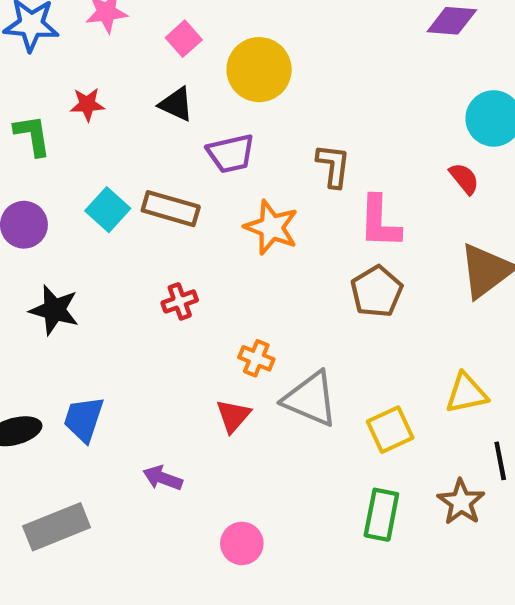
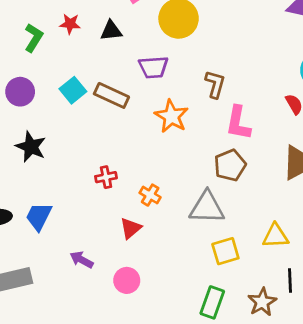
black triangle: (176, 104) -> (111, 31), moved, turned -40
green L-shape: (32, 135) -> (34, 38), turned 32
red cross: (180, 301) -> (106, 177), moved
gray triangle: (310, 399) -> (207, 207), moved, turned -30
pink circle: (242, 543) -> (127, 280), moved

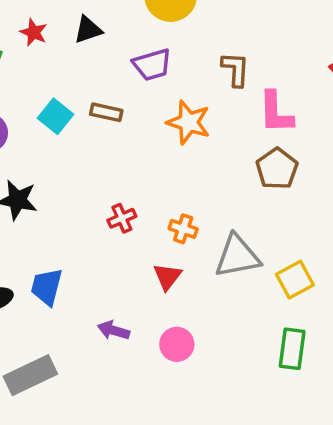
red star: (70, 24) -> (34, 32), turned 30
brown rectangle: (111, 95) -> (106, 112), size x0.7
gray triangle: (207, 207) -> (237, 256), moved

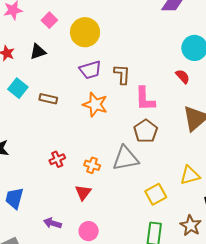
purple trapezoid: (152, 65) -> (90, 70), moved
cyan square: (56, 116) -> (18, 88), moved
gray triangle: (237, 256) -> (126, 158), moved

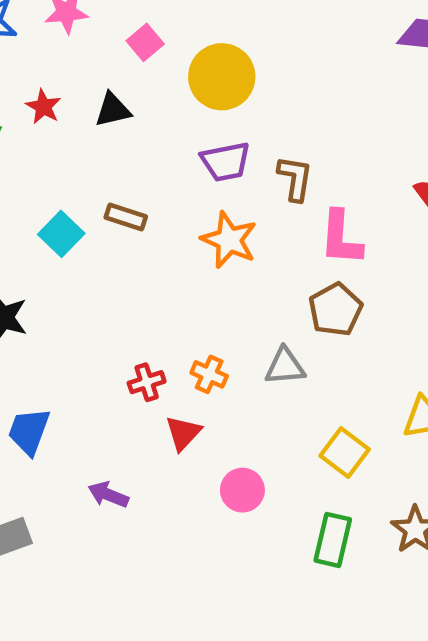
cyan square: (18, 88) -> (61, 234), moved
gray triangle: (126, 158) -> (285, 366), size x0.7
red cross: (57, 159) -> (147, 382), moved
yellow square: (156, 194) -> (345, 453), turned -30
pink circle: (89, 231) -> (242, 490), moved

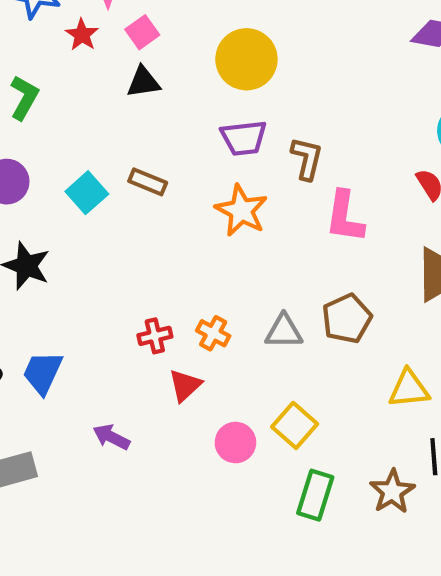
pink square: (145, 42) -> (142, 32), moved
red star: (43, 107) -> (82, 35), moved
brown pentagon: (335, 310) -> (347, 319), moved
yellow square: (345, 453) -> (295, 425), moved

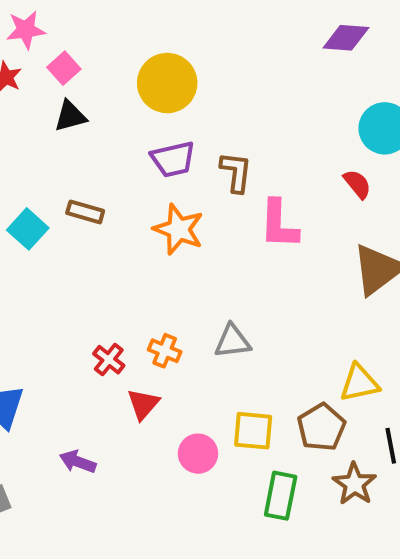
brown pentagon: (347, 319) -> (321, 427), moved
red cross: (155, 336) -> (109, 360), turned -32
yellow square: (295, 425) -> (253, 431), turned -30

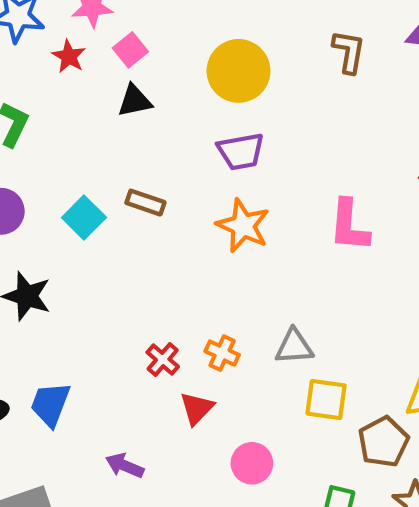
brown L-shape: (236, 172) -> (349, 52), moved
yellow square: (253, 431) -> (326, 400), moved

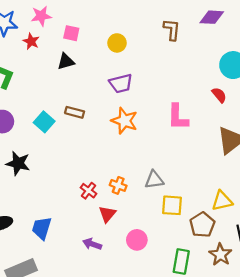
pink square: (130, 50) -> (71, 33), moved, turned -35
yellow circle: (239, 71) -> (117, 43), size x0.6
blue trapezoid: (50, 404) -> (42, 228), moved
purple arrow: (125, 466) -> (92, 244), moved

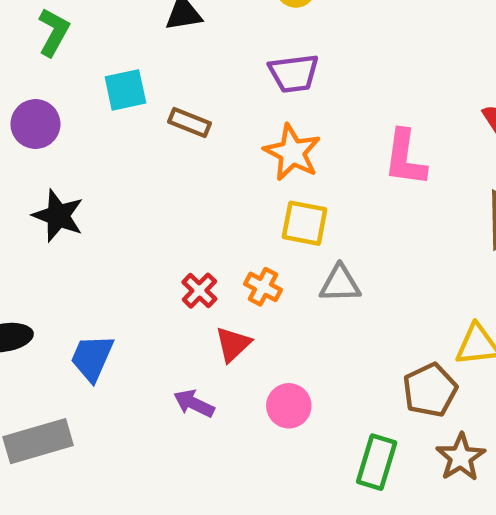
cyan square: (44, 122) -> (125, 90), moved, turned 30
yellow square: (172, 205) -> (305, 223), moved

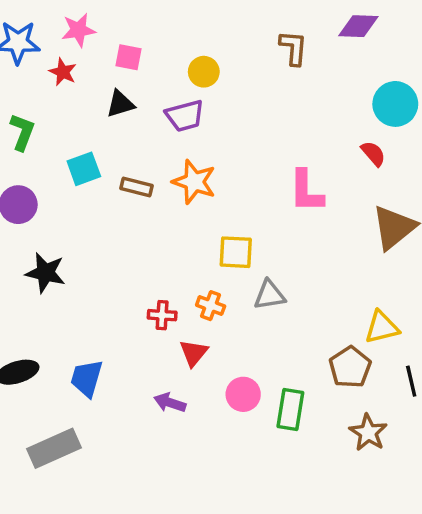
purple trapezoid: (294, 73) -> (185, 116), moved
orange star: (292, 152) -> (194, 182), moved
red cross: (199, 291) -> (162, 315), turned -32
brown star: (461, 457) -> (368, 433), moved
green rectangle: (377, 462) -> (290, 409), moved

